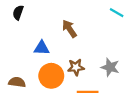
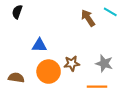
brown arrow: (69, 29) -> (88, 18), moved
orange line: (88, 92) -> (97, 87), moved

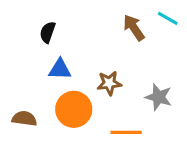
black semicircle: (17, 12) -> (48, 32), moved
brown star: (72, 63) -> (109, 83), moved
orange line: (97, 87) -> (126, 132), moved

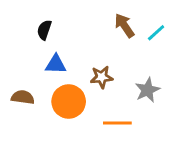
cyan line: (168, 18) -> (156, 33), moved, turned -72
gray star: (159, 97) -> (147, 90), turned 30
brown semicircle: (24, 119) -> (23, 97), moved

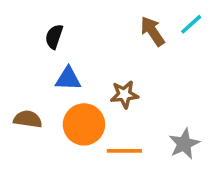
cyan line: (156, 33) -> (191, 24), moved
gray star: (147, 90) -> (184, 144), moved
orange line: (117, 123) -> (124, 151), moved

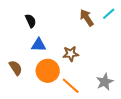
black semicircle: (54, 37) -> (31, 21), turned 136
brown semicircle: (28, 119) -> (16, 68), turned 49
orange line: (124, 151) -> (71, 86), turned 42

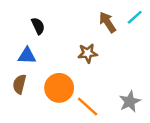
blue triangle: (39, 45) -> (27, 56), moved
brown star: (71, 54) -> (88, 53), moved
brown semicircle: (16, 68) -> (19, 84), turned -133

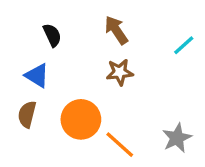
cyan line: (135, 17) -> (184, 45), moved
brown arrow: (107, 22) -> (116, 30), moved
blue triangle: (27, 56) -> (37, 76), turned 30

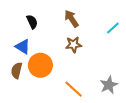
orange circle: (81, 119) -> (40, 65), moved

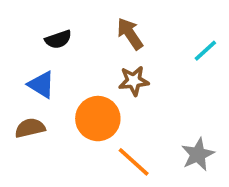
black semicircle: (32, 22) -> (58, 39), turned 96
orange circle: (40, 65) -> (98, 119), moved
brown semicircle: (17, 70) -> (30, 128), turned 63

